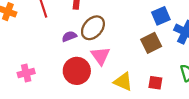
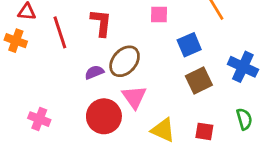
blue square: (161, 16) -> (189, 45), moved
pink cross: (26, 73) -> (39, 119), turned 35

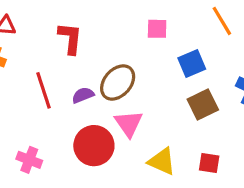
red L-shape: (101, 23) -> (70, 38), moved
red line: (60, 32) -> (43, 90), moved
pink cross: (39, 119) -> (29, 160), moved

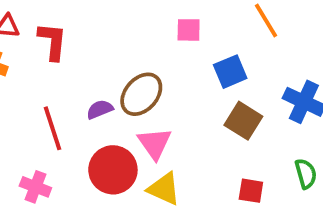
red L-shape: (70, 38) -> (52, 41), moved
red line: (43, 90) -> (52, 128), moved
brown square: (203, 105) -> (243, 121), turned -32
yellow triangle: (162, 161) -> (164, 189), moved

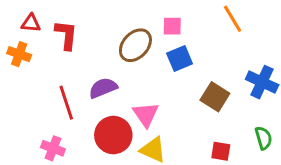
blue square: (230, 72) -> (180, 58), moved
brown ellipse: (141, 94) -> (135, 45), moved
purple semicircle: (100, 109) -> (103, 88), size x1.4

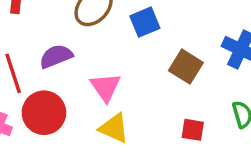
red circle: (113, 135) -> (44, 113), moved

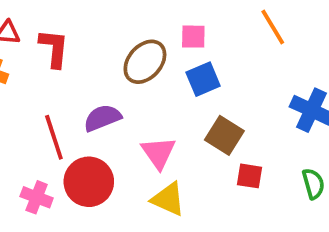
brown square: (186, 67) -> (224, 135), moved
red square: (193, 130) -> (249, 176), moved

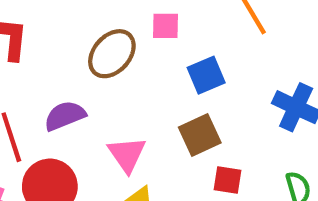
blue square: (203, 79) -> (206, 75), moved
brown square: (224, 135) -> (200, 135), turned 33

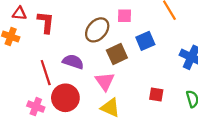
purple semicircle: (65, 116) -> (73, 62), turned 40
brown square: (200, 135) -> (117, 54), moved

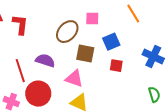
brown square: (117, 54) -> (85, 54), turned 36
pink triangle: (105, 81) -> (74, 79), turned -36
red square: (156, 95) -> (116, 66), moved

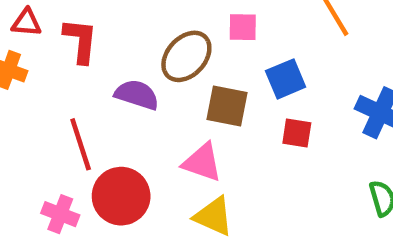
purple semicircle: (45, 61) -> (137, 95), moved

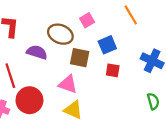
pink square: (243, 27) -> (87, 20), turned -32
brown ellipse: (186, 56) -> (60, 34), turned 70

